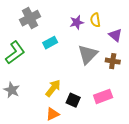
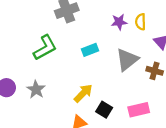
cyan rectangle: (50, 43) -> (90, 50), moved

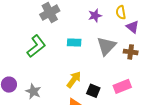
yellow semicircle: (141, 22) -> (121, 12), moved
cyan rectangle: (90, 50) -> (74, 43), turned 32
gray star: (36, 90) -> (33, 91), moved

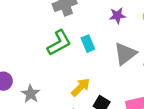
cyan rectangle: (74, 43) -> (88, 44), turned 56
green L-shape: (36, 46) -> (59, 43), moved

